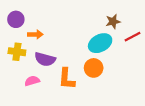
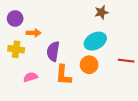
brown star: (113, 22) -> (101, 12), moved
red line: (132, 37) -> (126, 61), moved, turned 35
purple semicircle: (45, 59) -> (53, 51), moved, turned 84

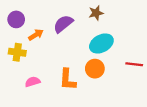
brown star: (101, 12) -> (96, 13), moved
orange arrow: (34, 33) -> (36, 35), turned -32
purple semicircle: (53, 51) -> (63, 24), moved, turned 42

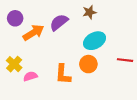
orange arrow: (36, 35) -> (33, 33), size x1.5
yellow cross: (17, 52) -> (14, 64), moved, turned 35

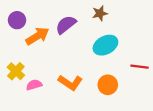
orange circle: (88, 64) -> (108, 85), moved
orange L-shape: (63, 74) -> (70, 83), turned -60

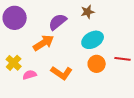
purple circle: (17, 20) -> (15, 18), size x1.5
orange arrow: (37, 36) -> (44, 43), moved
orange circle: (108, 85) -> (97, 64), moved

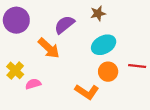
orange arrow: (44, 43) -> (49, 48), turned 75
orange L-shape: (62, 73) -> (87, 92), moved

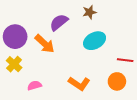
purple circle: (16, 20) -> (15, 37), moved
orange circle: (108, 72) -> (117, 81), moved
pink semicircle: (33, 84) -> (34, 85), moved

